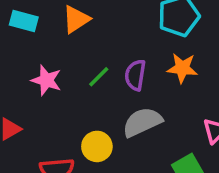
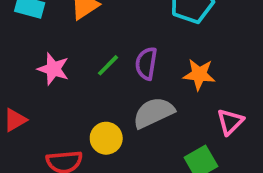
orange star: (182, 68) -> (199, 74), moved

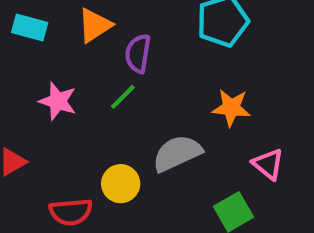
purple semicircle: (146, 63) -> (138, 53), moved
pink triangle: (230, 122) -> (268, 164), turned -36

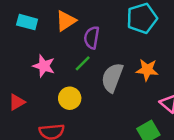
gray semicircle: (177, 153) -> (112, 78), moved, turned -44
yellow circle: (121, 184) -> (70, 98), moved

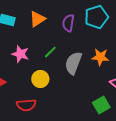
purple semicircle: (92, 38) -> (68, 23), moved

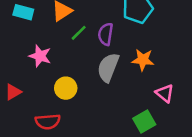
purple semicircle: (68, 23) -> (106, 34), moved
green line: (50, 52) -> (79, 33), moved

